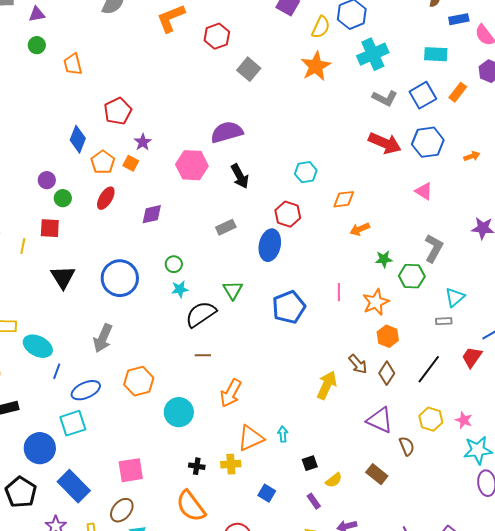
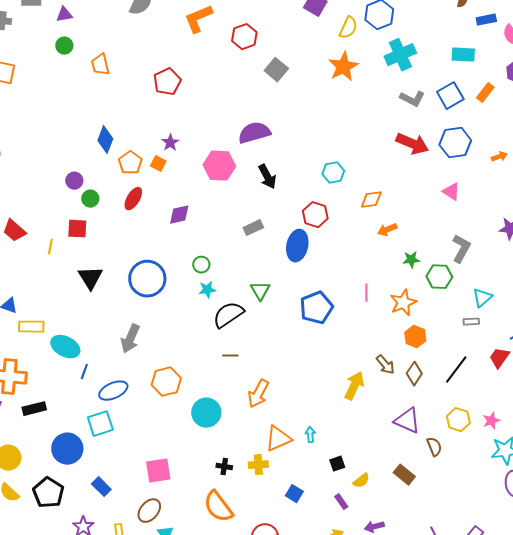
red pentagon: (118, 111) -> (167, 82), moved
pink star: (464, 420) -> (491, 421), turned 30
blue rectangle: (74, 486) -> (101, 487), size x0.6

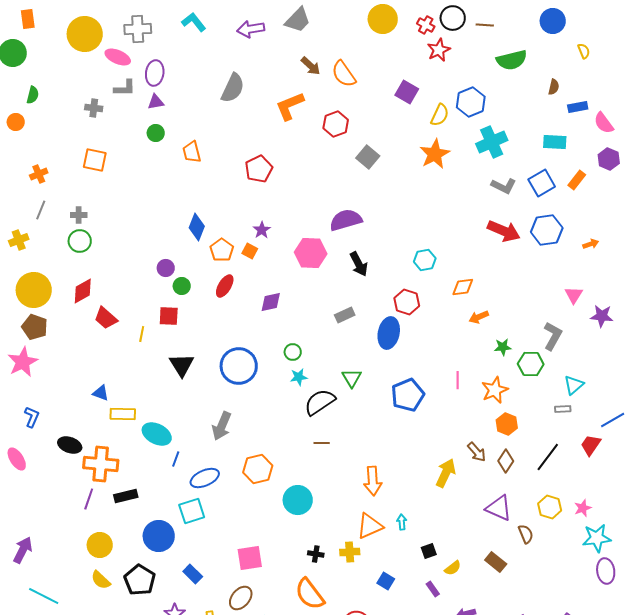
pink triangle: (451, 192) -> (574, 295), moved, turned 30
orange arrow: (258, 394) -> (373, 481), moved, turned -32

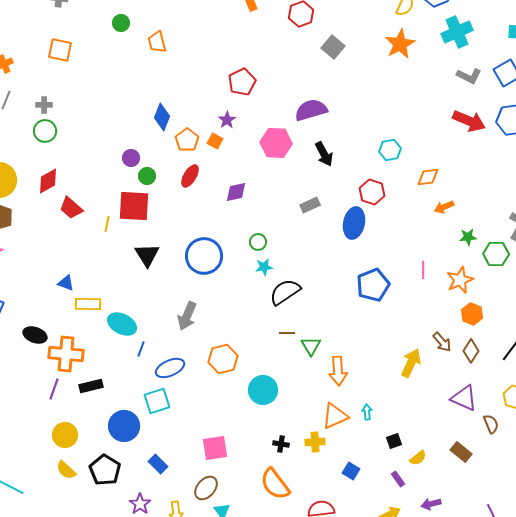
red pentagon: (259, 169) -> (242, 82), moved
red square: (169, 316) -> (134, 206), size x1.6
green triangle: (352, 378) -> (311, 346), moved

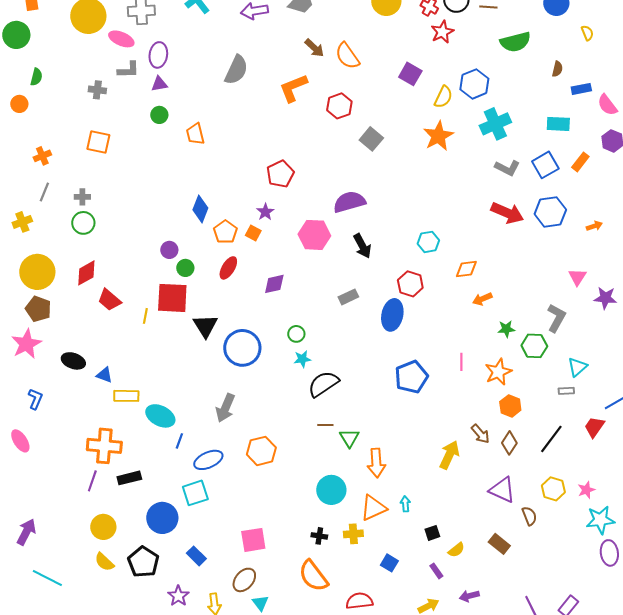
black triangle: (147, 255) -> (205, 326), moved
black ellipse: (35, 335) -> (73, 361), moved
cyan circle: (263, 390) -> (331, 490), moved

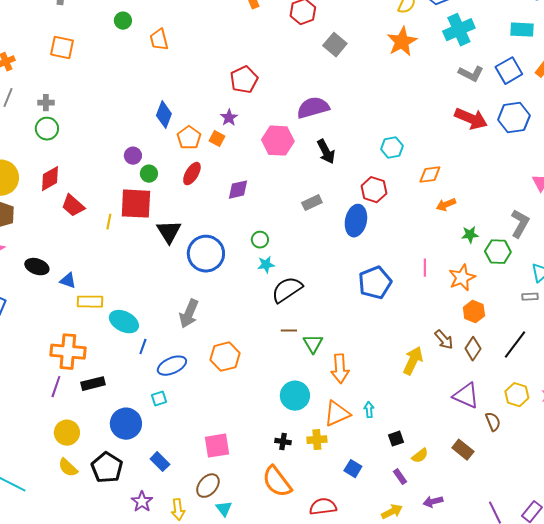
cyan square: (195, 493) -> (159, 399), size x0.6

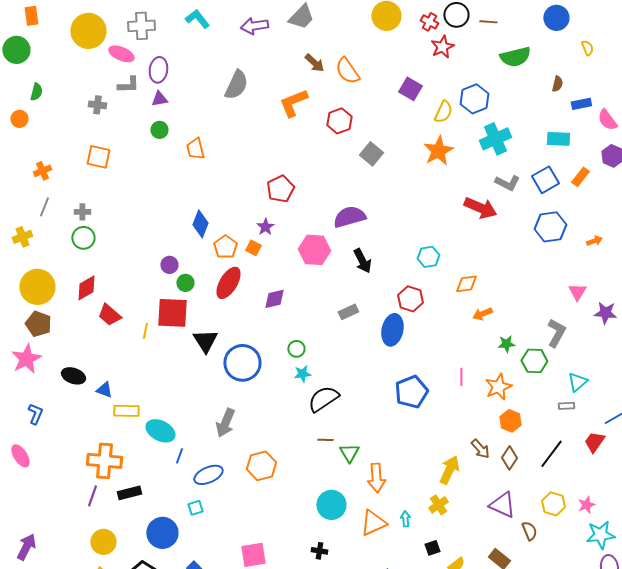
red arrow: (471, 119) -> (480, 208), moved
red ellipse: (192, 174) -> (228, 283), size x1.4
yellow cross: (317, 440) -> (438, 505), moved, turned -30

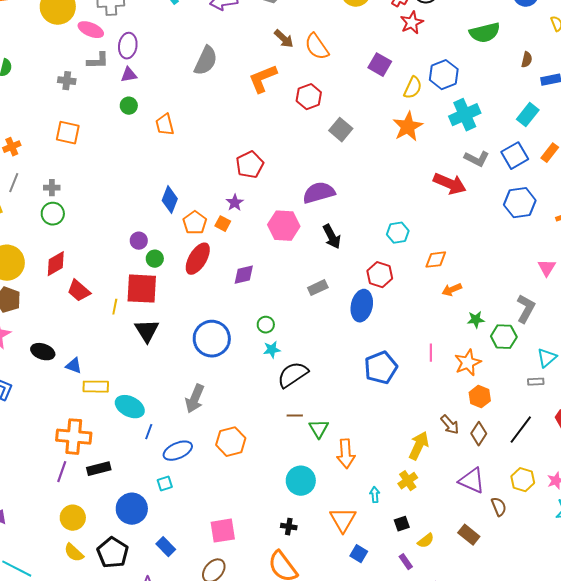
cyan rectangle: (558, 139) -> (528, 115), turned -55
black triangle: (205, 341) -> (147, 331), moved
orange triangle: (373, 523) -> (343, 520), moved, turned -36

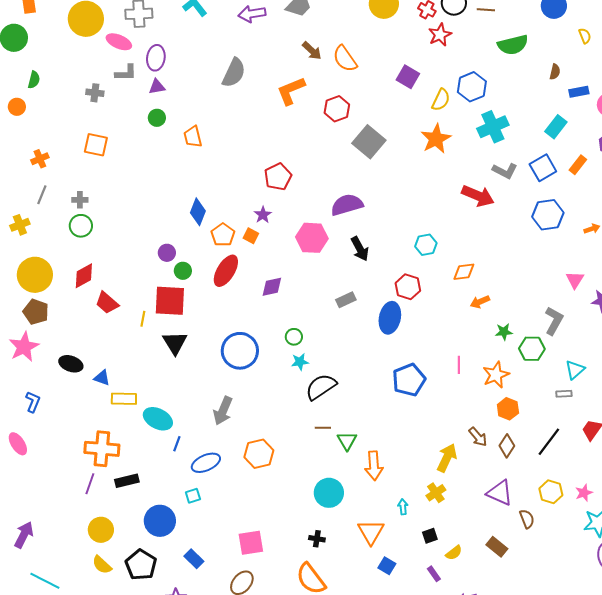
gray square: (341, 130) -> (369, 142), size x1.4

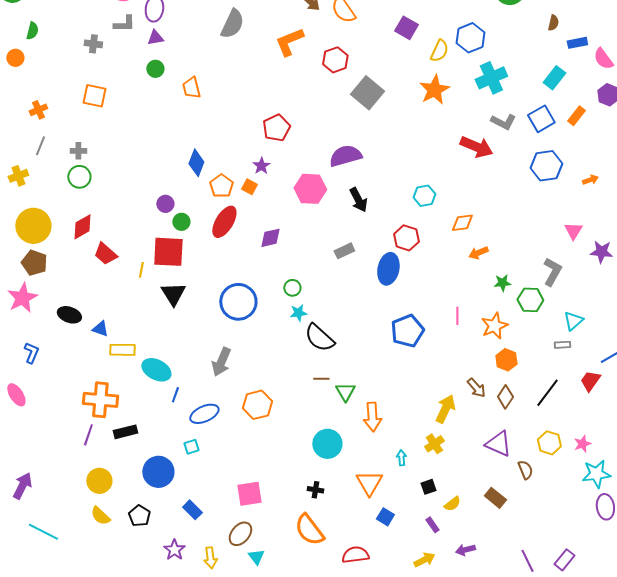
black semicircle: (321, 387) -> (319, 338), turned -104
black pentagon: (141, 565) -> (139, 516), size x0.7

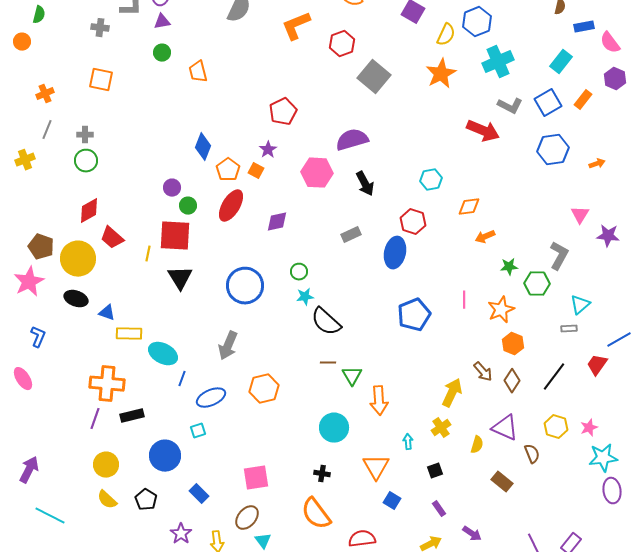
yellow circle: (33, 226) -> (78, 259), moved
yellow semicircle: (452, 504) -> (477, 445), moved, turned -36
purple arrow: (465, 550) -> (472, 534), turned -132

